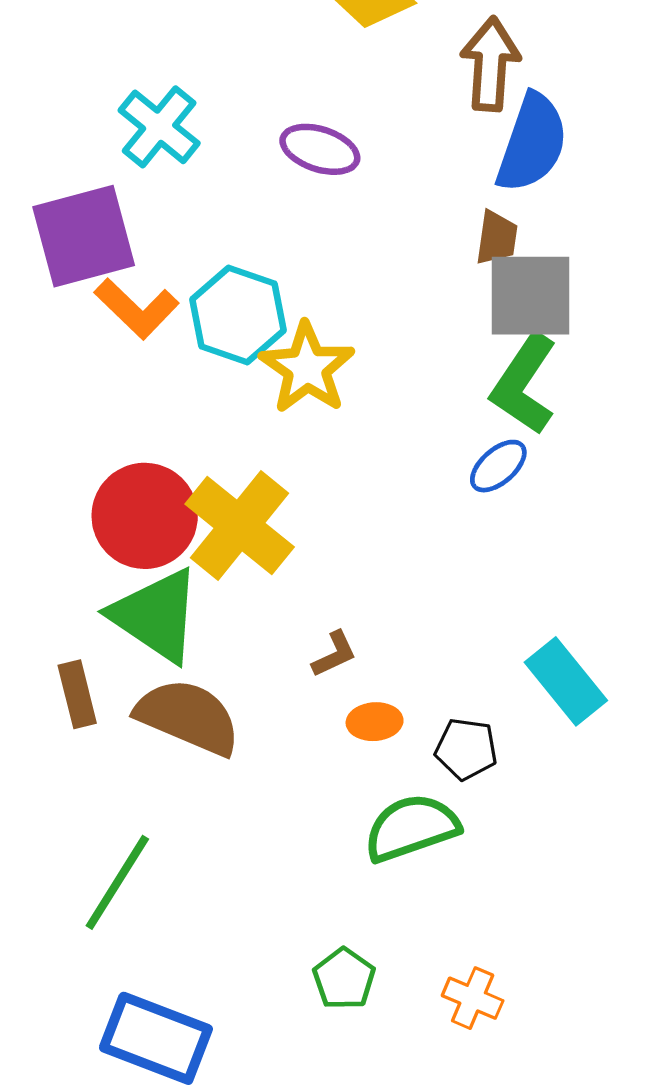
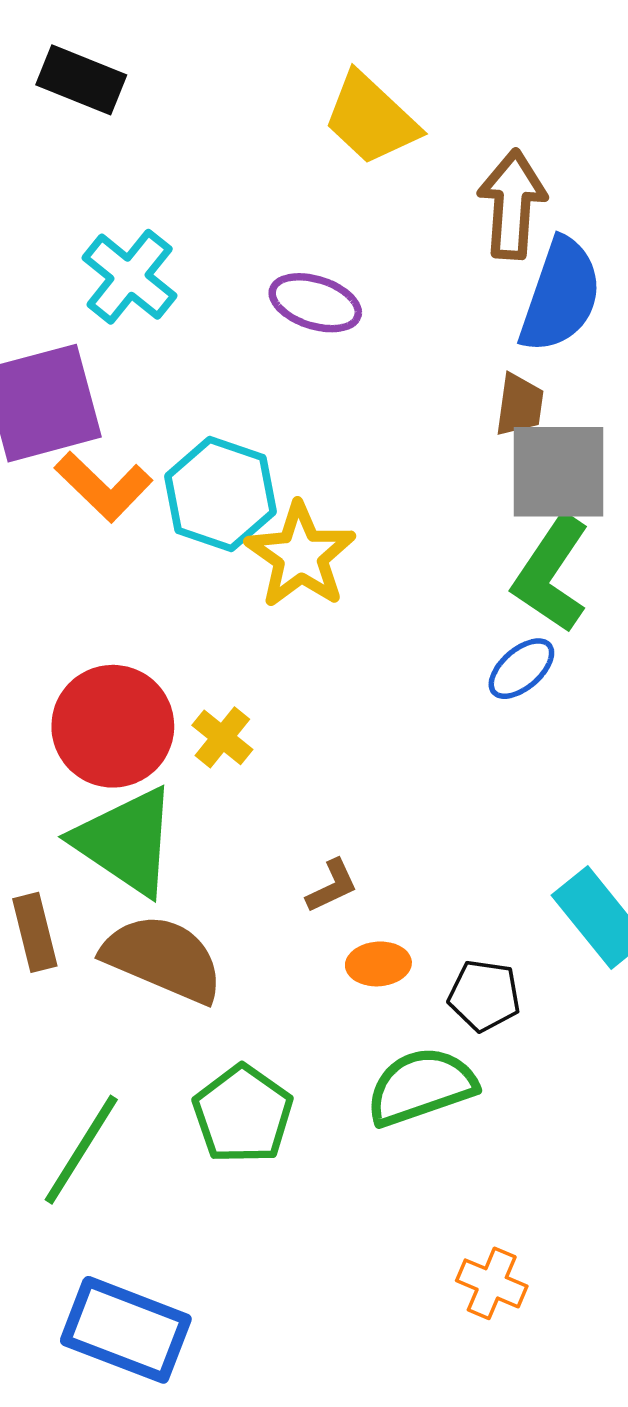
yellow cross: (240, 526) -> (222, 737), size x0.5
green pentagon: (344, 979) -> (243, 1114), moved, size x1.4

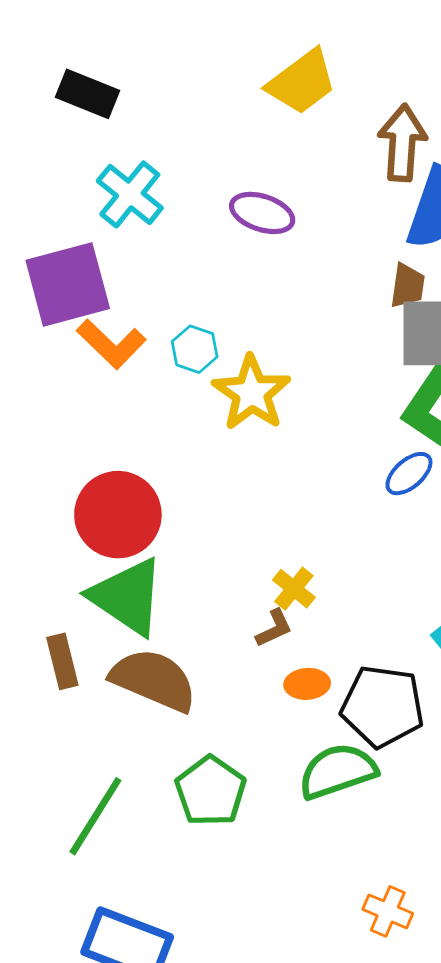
black rectangle: (81, 80) -> (88, 94), moved
yellow trapezoid: (371, 119) -> (302, 82), turned -80
cyan hexagon: (221, 494) -> (195, 349), size x0.6
yellow cross: (222, 737) -> (294, 589), moved
black pentagon: (484, 996) -> (383, 706), size x1.6

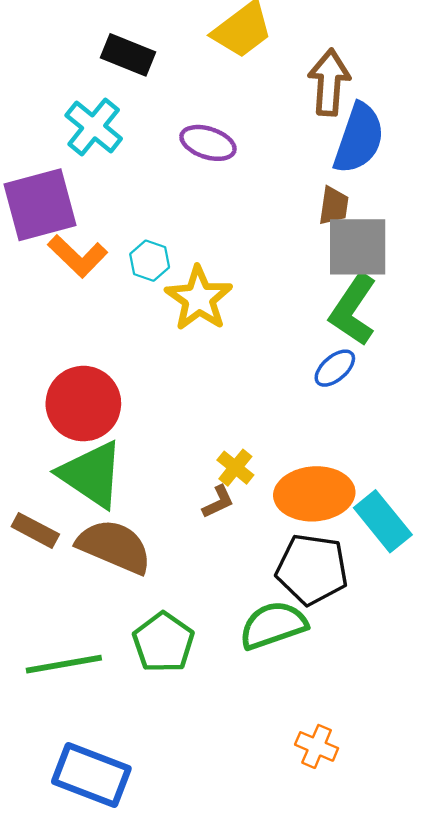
black rectangle: (88, 94) -> (128, 55), moved
brown rectangle: (62, 661) -> (35, 530), turned -48
orange ellipse: (307, 684) -> (314, 494), moved, size x2.0
green line: (95, 816) -> (64, 664), turned 48

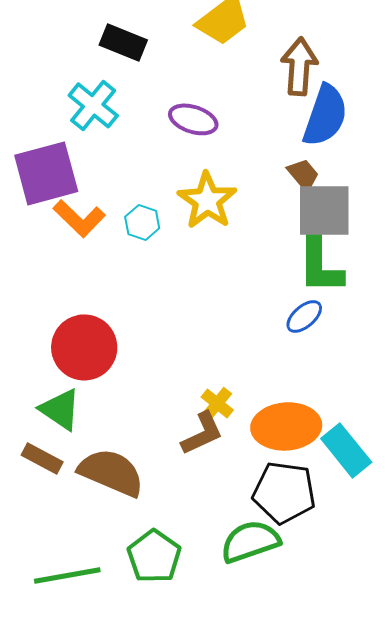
brown trapezoid: (334, 206) -> (303, 174), turned -48
yellow star: (199, 298) -> (207, 200), moved
green L-shape: (353, 310) -> (320, 265), turned -34
green triangle: (91, 474) -> (60, 409), moved, size x0.7
brown L-shape: (218, 502) -> (202, 433), size x1.5

